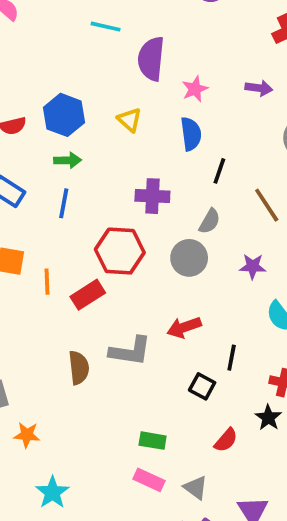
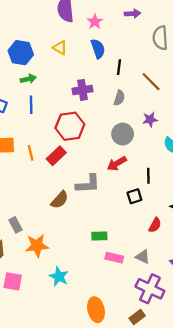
gray circle: (189, 258) -> (123, 134), moved
brown semicircle: (79, 368) -> (60, 200), turned 60
black square: (202, 386) -> (134, 196), turned -35
orange star: (27, 435) -> (37, 246), size x1.5
green rectangle: (153, 441) -> (99, 236), moved

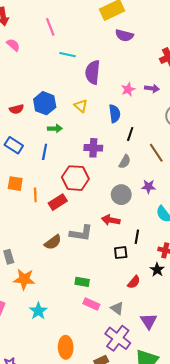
pink star: (95, 22) -> (128, 89), moved
green arrow: (28, 79) -> (55, 128), moved
red arrow: (117, 164) -> (111, 220), turned 30

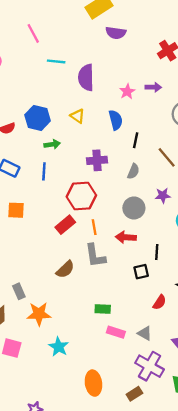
orange line: (35, 195) -> (94, 227), moved
gray L-shape: (81, 233) -> (95, 256), turned 80

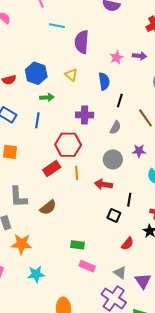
gray L-shape: (95, 256) -> (18, 197), moved
black square: (141, 272) -> (114, 215), turned 32
gray triangle: (145, 333) -> (120, 273), moved
cyan star: (59, 347) -> (36, 274), turned 30

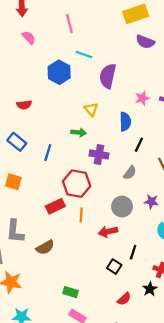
blue hexagon: (36, 73) -> (59, 72), moved
green arrow: (47, 97) -> (79, 132), moved
red arrow: (103, 184) -> (108, 232), turned -30

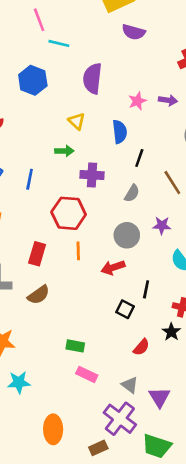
cyan line: (84, 55) -> (59, 43), moved
red rectangle: (55, 206) -> (37, 254), moved, turned -42

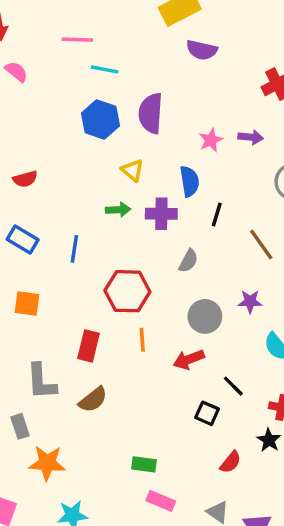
pink line: (39, 20) -> (77, 40), turned -65
blue hexagon: (33, 80) -> (100, 120), moved
purple cross: (92, 175) -> (161, 214), moved
gray semicircle: (132, 193) -> (188, 261), moved
black line: (146, 289) -> (233, 386), turned -54

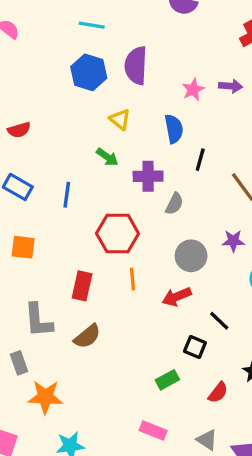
green arrow: (118, 210) -> (107, 157), turned 40
purple cross: (161, 214) -> (148, 176), moved
green rectangle: (144, 464) -> (167, 380), moved, turned -35

